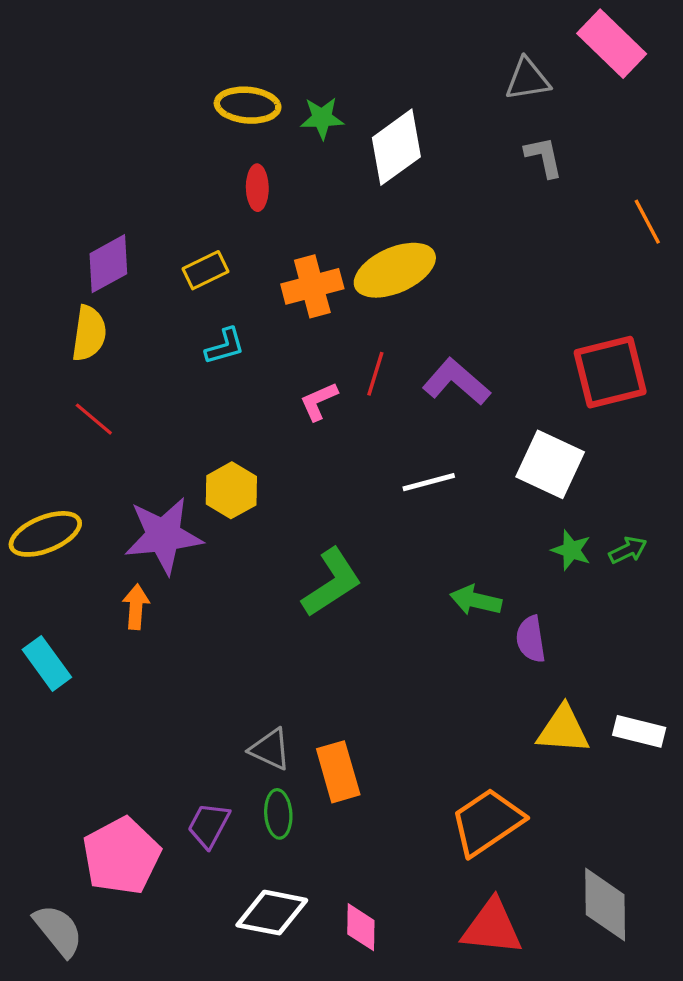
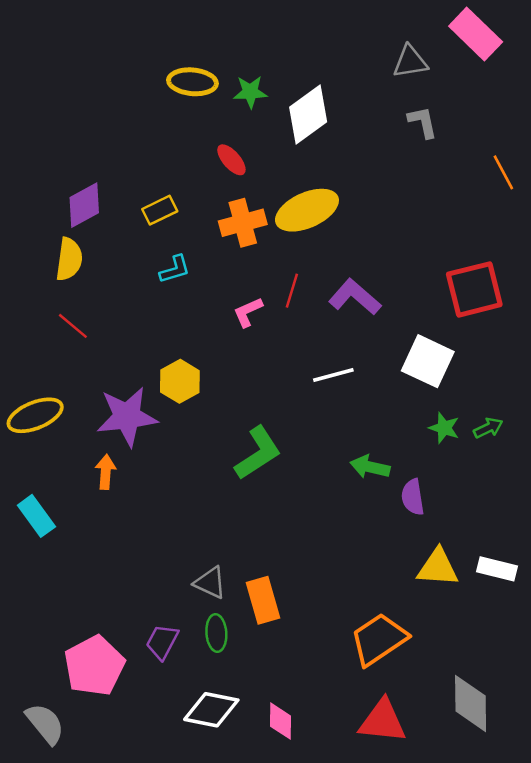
red ellipse: (257, 188) -> (231, 160), moved, turned -40

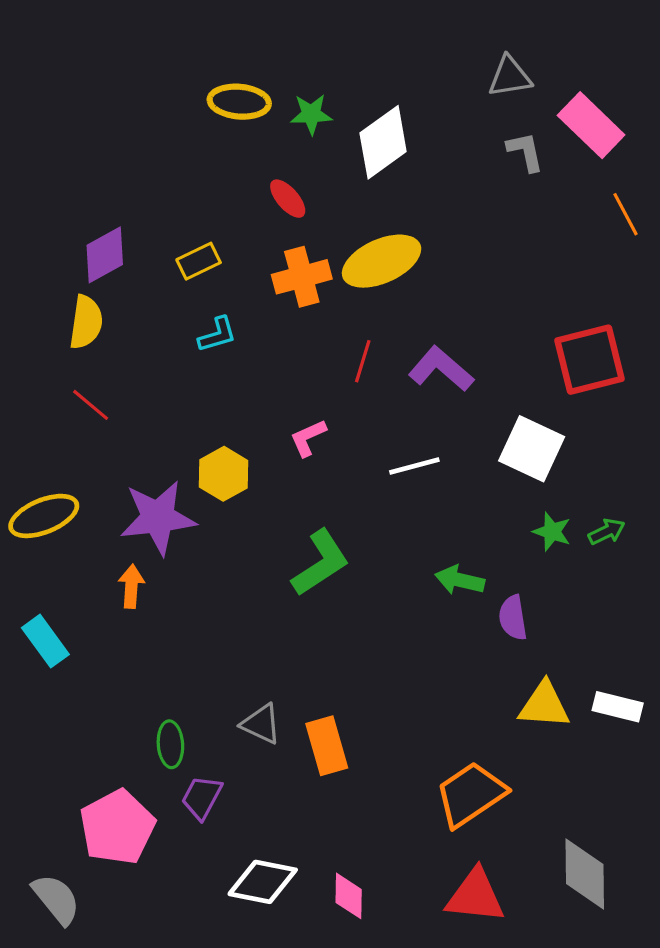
pink rectangle: (476, 34) -> (591, 125), moved
pink L-shape: (248, 312) -> (308, 438), moved
green ellipse: (216, 633) -> (170, 744), moved

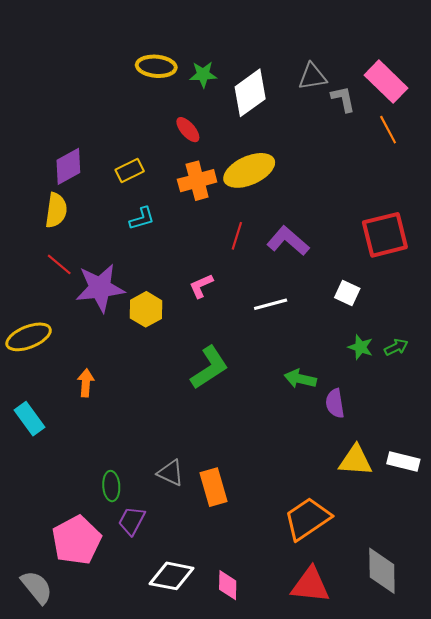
gray triangle: (510, 77) -> (312, 76), moved
orange line: (625, 214) -> (388, 130), moved
white square: (532, 449) -> (347, 293), size x0.6
purple star: (158, 518) -> (100, 288), moved

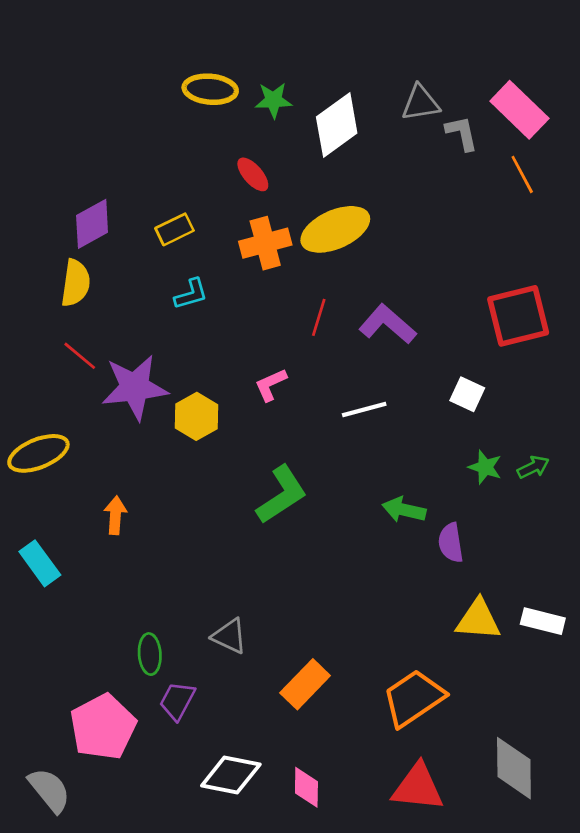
orange rectangle: (213, 487) -> (305, 684), moved, turned 60

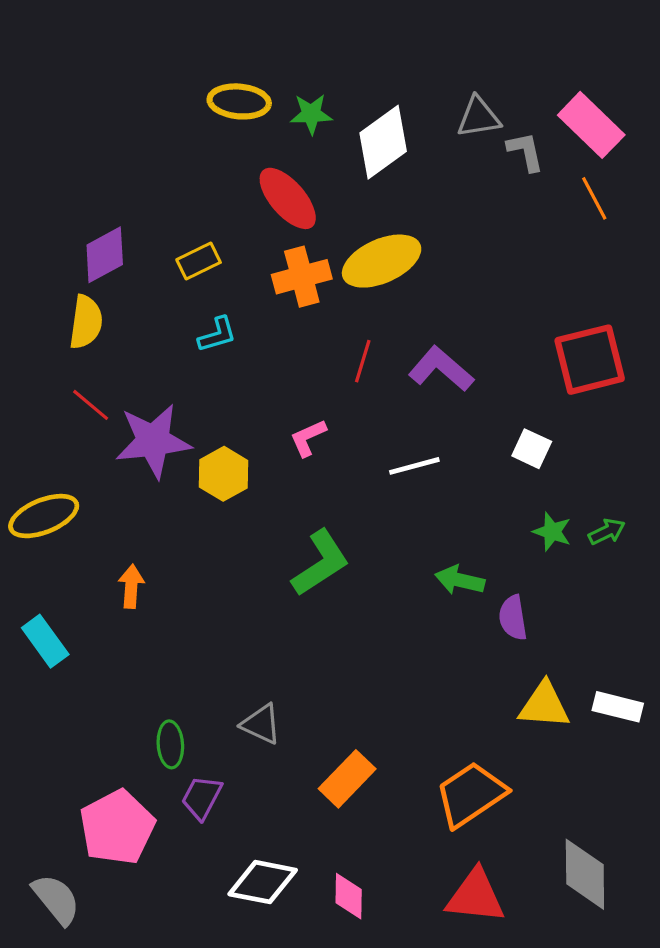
red ellipse: (253, 174) -> (288, 198), size x1.6

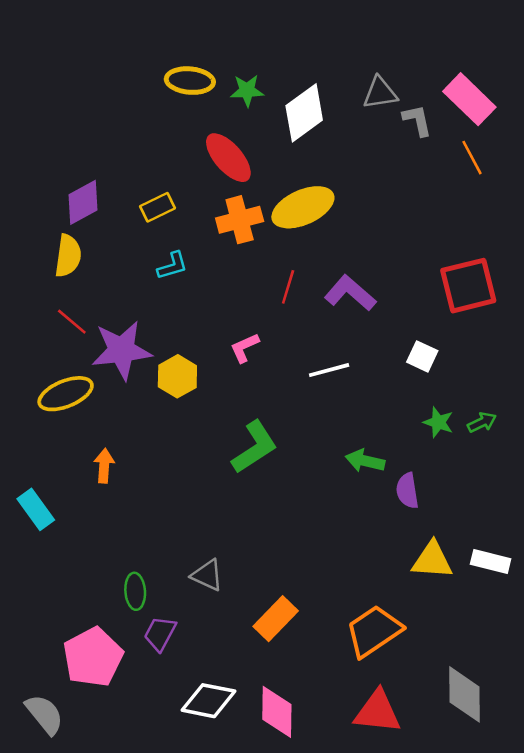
yellow ellipse: (44, 516) -> (66, 394), moved
pink diamond: (349, 896) -> (277, 712), size x1.4

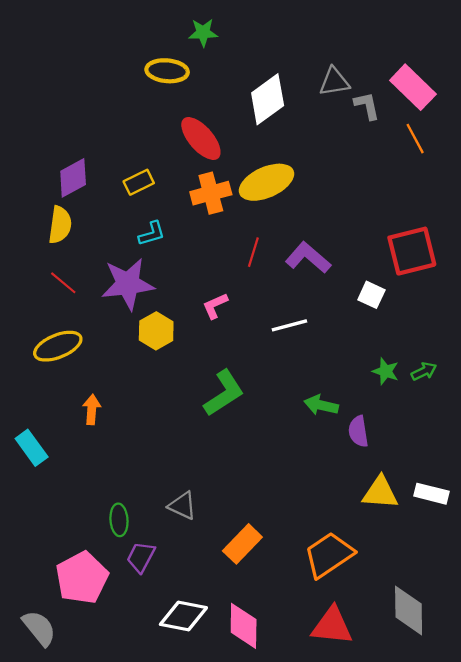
green star: (247, 90) -> (203, 33), moved
purple star: (122, 350) -> (128, 284), moved
white square: (422, 356) -> (371, 295), moved

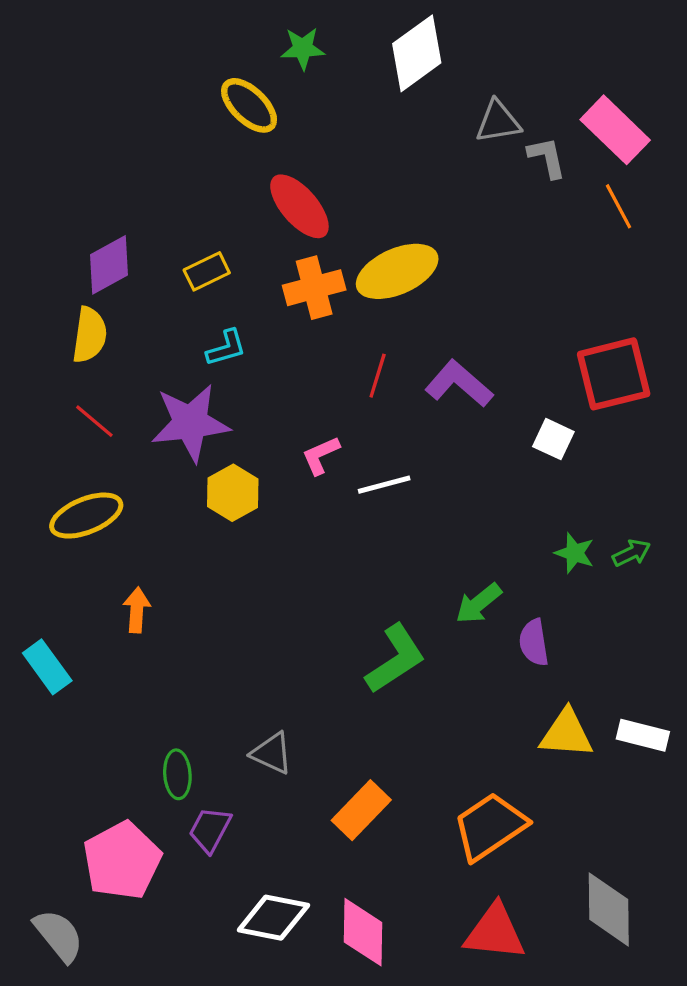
yellow ellipse: (167, 71) -> (249, 105), turned 39
white diamond: (268, 99) -> (417, 53), moved
white line: (289, 325) -> (384, 485), moved
green L-shape: (224, 393) -> (396, 659), moved
green arrow: (321, 405) -> (479, 603), turned -52

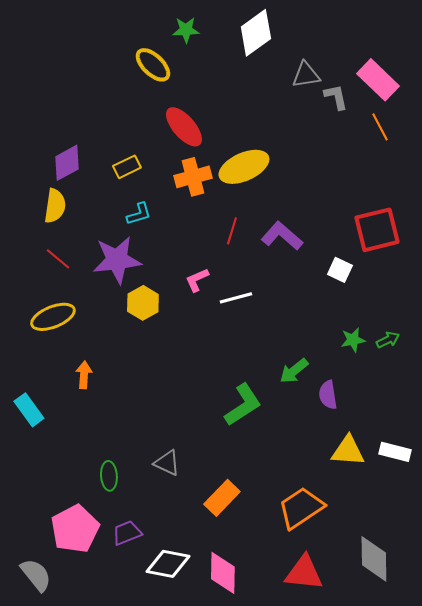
green star: (575, 553) -> (353, 340), turned -30
purple trapezoid: (210, 830) -> (127, 533), moved, turned 40

